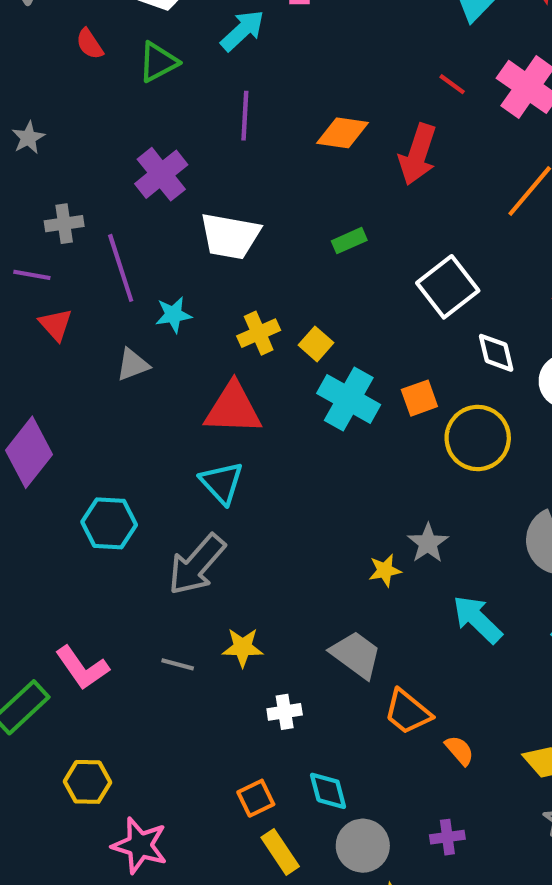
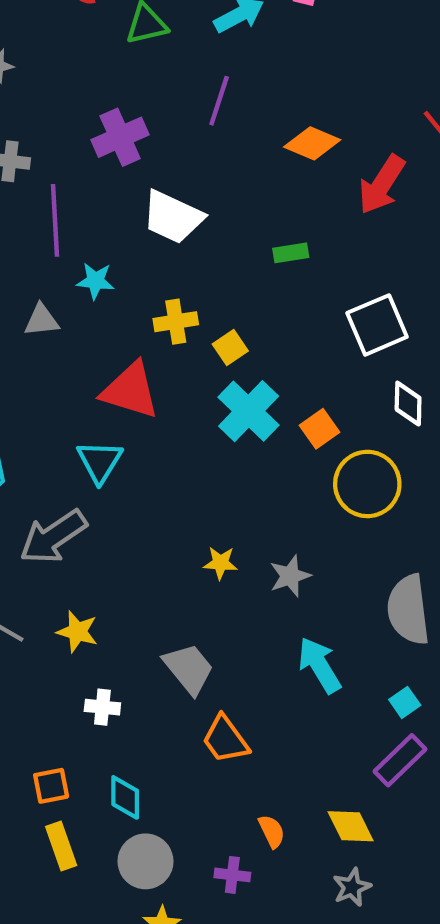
orange square: (419, 398) -> (320, 429), turned -30
yellow star: (385, 570) -> (220, 563), moved
orange semicircle: (459, 750) -> (272, 831), moved

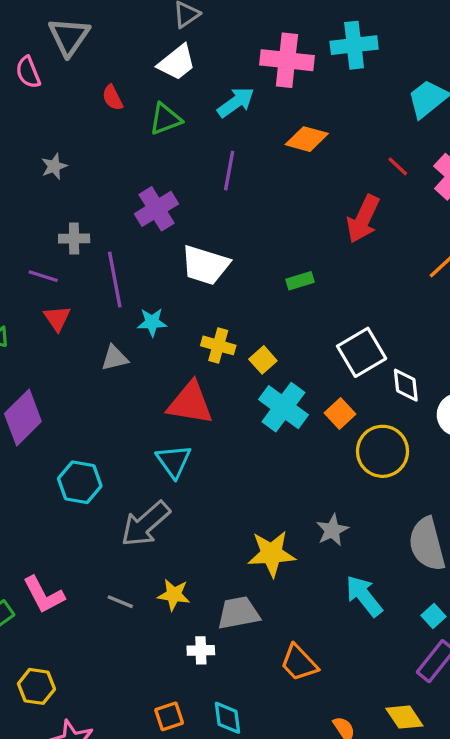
orange diamond: (312, 143) -> (307, 139), moved
yellow cross: (176, 322) -> (218, 345), turned 32
white square: (377, 325) -> (362, 352), moved
yellow star: (220, 563) -> (272, 554), moved, size x1.8
gray trapezoid: (189, 669) -> (238, 613), moved, turned -54

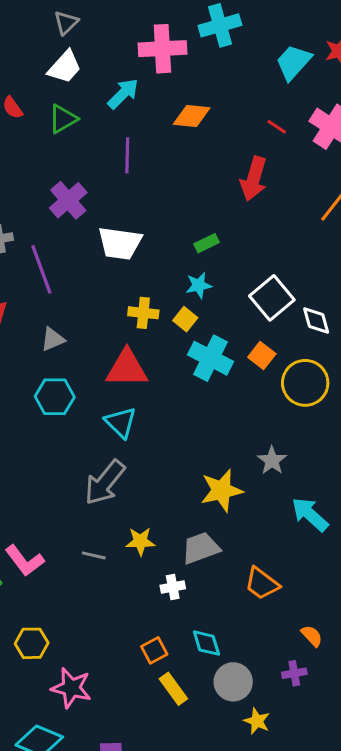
cyan star: (152, 322) -> (199, 285), moved
cyan hexagon: (80, 482) -> (55, 397), moved

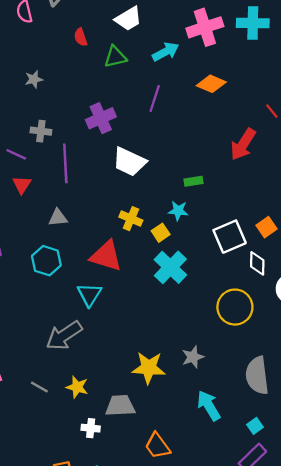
pink cross: (162, 49) -> (205, 27), turned -32
orange square: (262, 355) -> (266, 227), moved

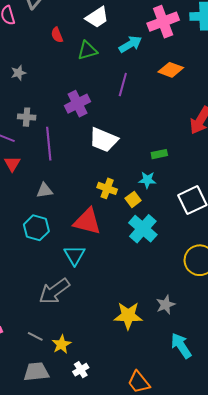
yellow star: (77, 387) -> (61, 344), moved, turned 30
gray trapezoid: (120, 406) -> (36, 372), moved
white cross: (91, 428) -> (81, 370), turned -35

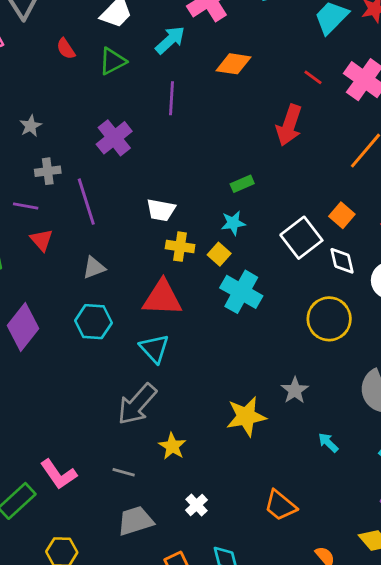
gray star: (18, 73) -> (31, 126), moved
white trapezoid: (104, 140) -> (161, 210), moved, size x0.7
yellow star: (61, 344) -> (172, 446), moved
cyan arrow: (181, 346) -> (328, 443), size x0.6

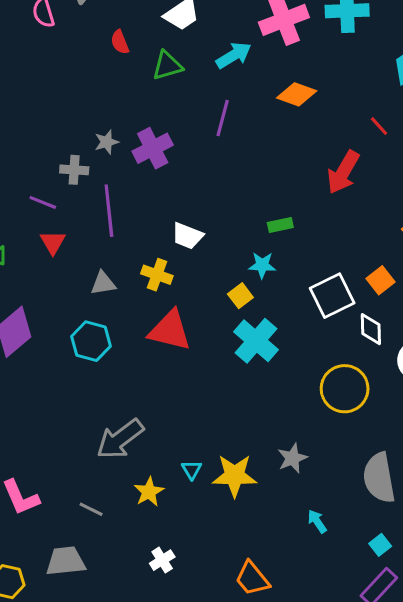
gray star: (31, 126) -> (107, 142), moved
yellow cross: (180, 247) -> (157, 275), moved
cyan triangle: (154, 348) -> (192, 470), moved, size x0.6
gray trapezoid: (135, 521) -> (66, 561), moved

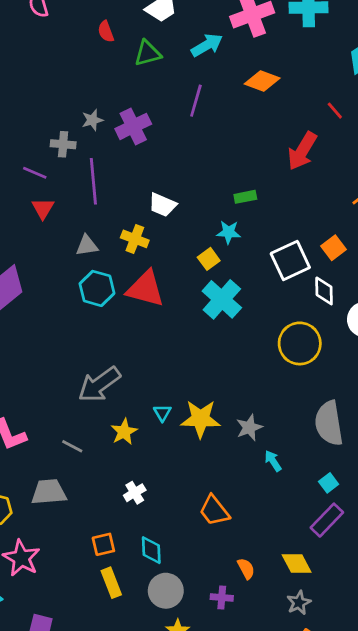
cyan hexagon: (91, 341) -> (97, 288), moved
gray star: (292, 458) -> (249, 427), moved

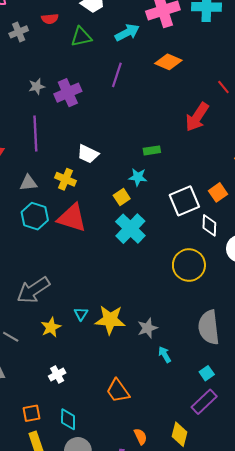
red semicircle: (106, 32) -> (50, 19), turned -77
gray cross: (63, 144) -> (19, 32), moved, turned -30
yellow diamond: (297, 564) -> (179, 434), turned 40

